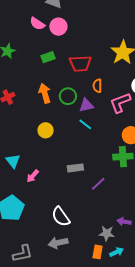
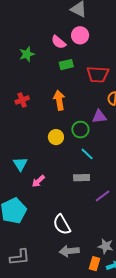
pink semicircle: (37, 24) -> (59, 42), moved
green circle: (68, 96) -> (80, 130), moved
cyan line: (85, 124) -> (87, 154), moved
gray arrow: (58, 243) -> (69, 251), moved

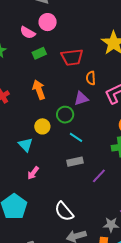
cyan triangle: (20, 164) -> (26, 145), moved

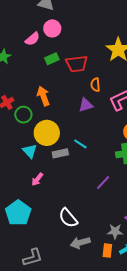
pink semicircle: (28, 33) -> (32, 39), turned -70
green rectangle: (39, 53) -> (52, 59), moved
green circle: (65, 115) -> (23, 115), moved
yellow circle: (42, 126) -> (47, 133), size x1.6
gray rectangle: (75, 162) -> (60, 153), moved

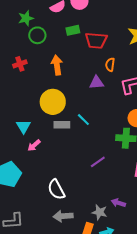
green circle: (23, 115) -> (37, 35), moved
cyan triangle: (30, 151) -> (24, 126), moved

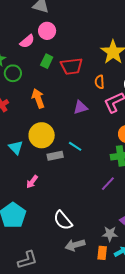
green rectangle: (73, 30) -> (47, 61), turned -40
orange semicircle: (110, 65) -> (100, 82), moved
cyan triangle: (24, 126) -> (16, 147), moved
purple line: (98, 162) -> (108, 184), moved

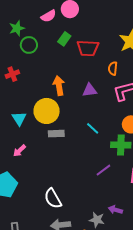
orange arrow: (38, 98) -> (59, 86), moved
cyan line: (75, 146) -> (93, 128), moved
pink arrow: (32, 182) -> (19, 151), moved

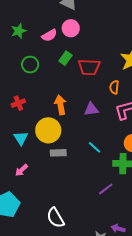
green star: (17, 28) -> (19, 31), moved
red cross: (12, 74) -> (18, 103), moved

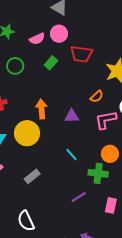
red trapezoid: (89, 67) -> (81, 54), moved
orange semicircle: (114, 87) -> (97, 96), turned -144
gray rectangle: (58, 153) -> (32, 176), moved, turned -42

